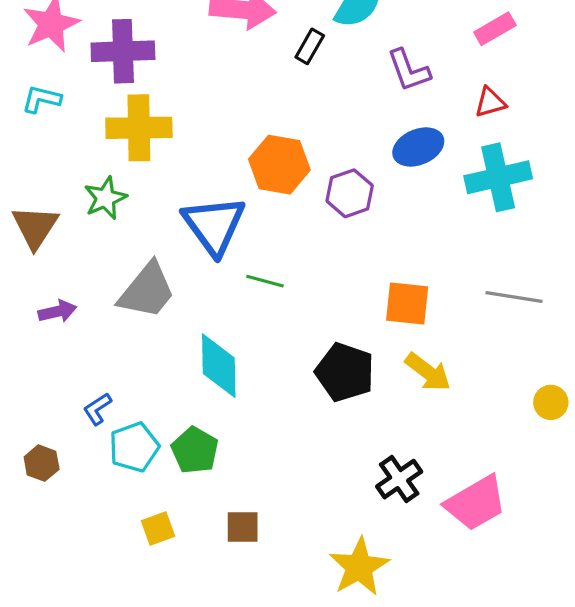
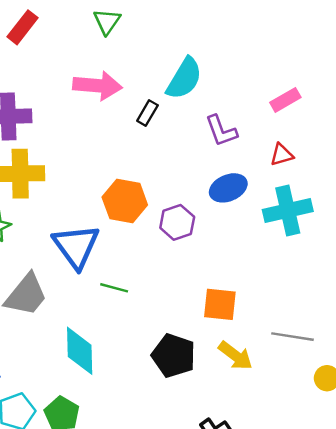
gray line: (514, 297) -> (292, 337), moved

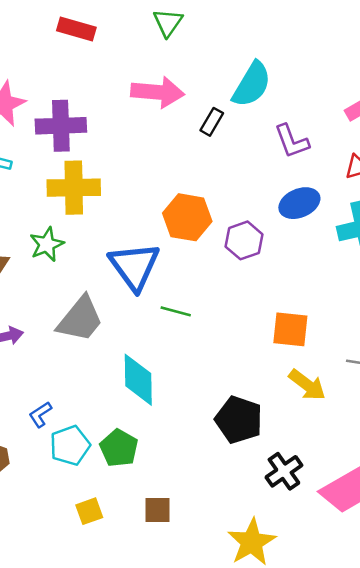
red rectangle: (23, 27) -> (76, 29), turned 68
black pentagon: (174, 356) -> (239, 420), moved

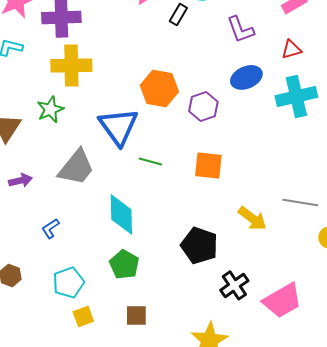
orange square: (290, 329) -> (208, 165), moved
blue L-shape: (40, 415) -> (50, 228), moved
cyan pentagon: (70, 445) -> (68, 282), moved
green pentagon: (119, 448) -> (124, 264), moved

